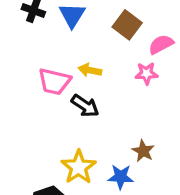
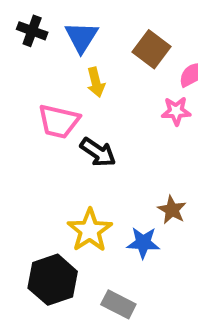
yellow arrow: (90, 70) -> (96, 82), moved, turned -115

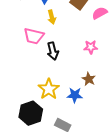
pink star: (176, 111) -> (91, 47), moved
black arrow: (98, 152) -> (53, 51), turned 42

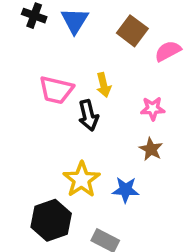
yellow arrow: (52, 17) -> (104, 85), moved
brown star: (89, 79) -> (151, 149), moved

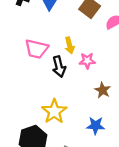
pink star: (153, 109) -> (87, 61), moved
blue star: (126, 190) -> (96, 126), moved

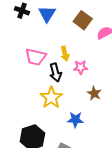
yellow star: (54, 111) -> (51, 98), moved
blue star: (96, 126) -> (75, 120), moved

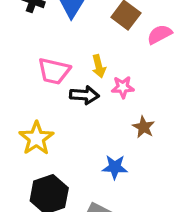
black arrow: (55, 72) -> (84, 95), turned -72
yellow star: (51, 98) -> (36, 138), moved

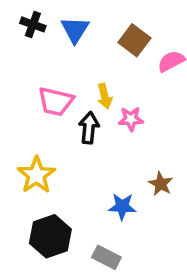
black arrow: (84, 95) -> (89, 128), turned -88
brown star: (144, 127) -> (161, 184), moved

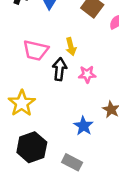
pink star: (131, 119) -> (87, 74), moved
blue star: (122, 207) -> (83, 126), turned 30

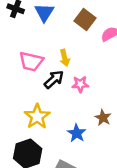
black arrow: (60, 69) -> (54, 79), turned 42
yellow star: (22, 103) -> (37, 116), moved

